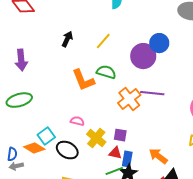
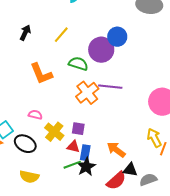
green semicircle: (106, 72) -> (78, 64), moved

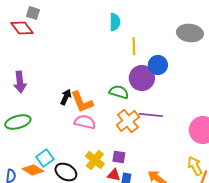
black arrow: (25, 33) -> (66, 97), moved
yellow line: (61, 35) -> (134, 46), moved, turned -42
pink semicircle: (35, 115) -> (85, 122), moved, size x1.5

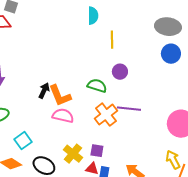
blue circle: (158, 65) -> (171, 54), moved
purple circle: (142, 78) -> (120, 72), size x0.6
cyan square: (45, 158) -> (23, 141), moved

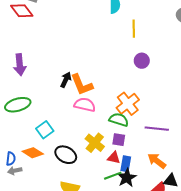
green semicircle: (97, 86) -> (119, 120), moved
purple line: (129, 109) -> (157, 129), moved

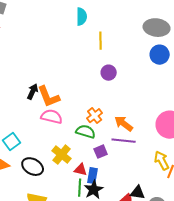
orange cross: (128, 104) -> (95, 116), size x0.7
purple square: (119, 140) -> (101, 152), moved, turned -32
orange arrow: (157, 161) -> (124, 124), moved
green line: (113, 176) -> (80, 188), turned -66

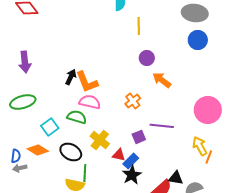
orange arrow: (124, 124) -> (162, 80), moved
green semicircle: (86, 132) -> (77, 117), moved
blue rectangle: (93, 176) -> (131, 161), turned 35
green line: (80, 188) -> (85, 173), moved

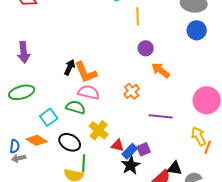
purple square: (139, 137) -> (144, 149), moved

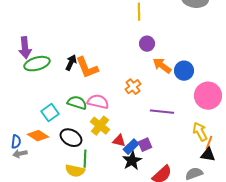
blue circle: (197, 30) -> (184, 71), moved
green ellipse: (22, 92) -> (37, 64), moved
pink semicircle: (89, 92) -> (98, 102), moved
black triangle: (175, 168) -> (208, 155), moved

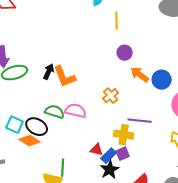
cyan square: (50, 113) -> (15, 125), moved, turned -30
yellow cross: (100, 126) -> (124, 135), moved, turned -30
orange diamond: (38, 136) -> (30, 141), moved
black ellipse: (71, 138) -> (37, 127), moved

